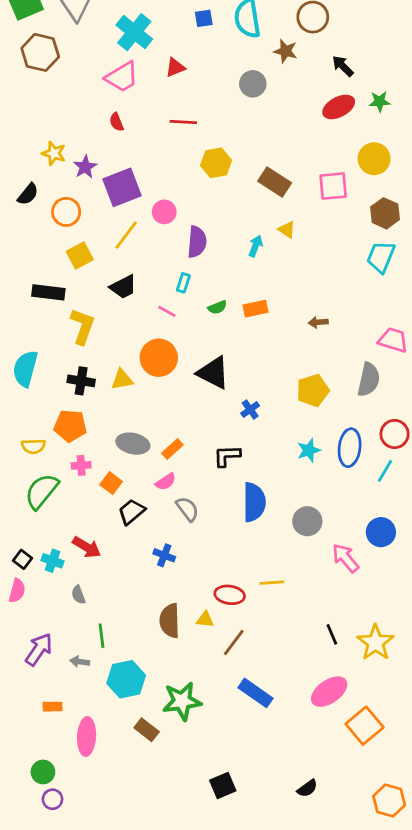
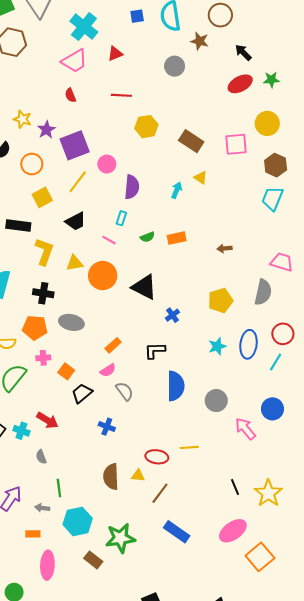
yellow triangle: (122, 380) -> (75, 263), moved
gray ellipse: (133, 444) -> (71, 322), moved
orange rectangle: (52, 707) -> (33, 534), moved

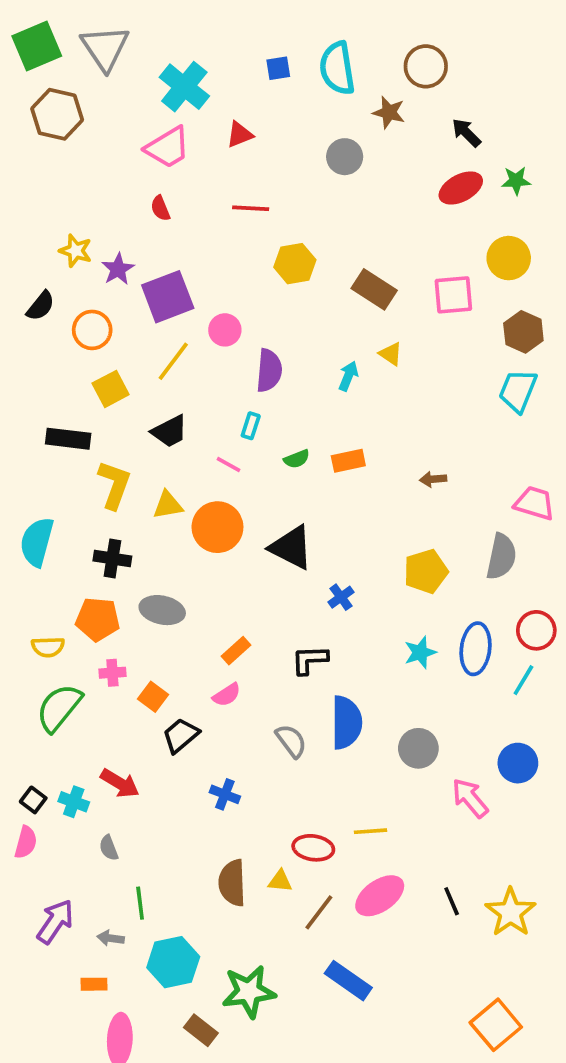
gray semicircle: (125, 391) -> (291, 741), moved
pink ellipse: (233, 531) -> (380, 896), moved

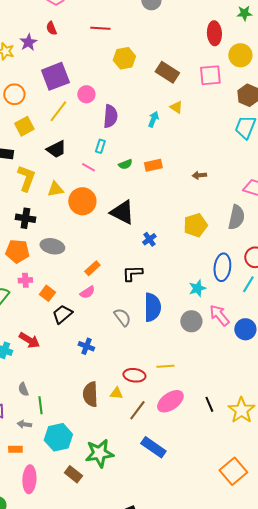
red ellipse: (461, 188) -> (214, 33), moved, turned -65
purple star: (118, 269) -> (28, 42), moved
cyan star: (420, 652) -> (197, 288), moved
pink arrow: (470, 798) -> (219, 315), moved
gray semicircle: (109, 848) -> (23, 389), moved

